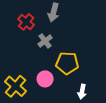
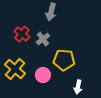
red cross: (26, 22) -> (22, 34), moved
yellow cross: (16, 86) -> (15, 69), moved

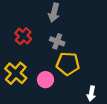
gray cross: (43, 39) -> (57, 41), moved, turned -32
white arrow: (78, 87) -> (91, 93), moved

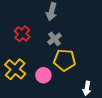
gray cross: (57, 41) -> (55, 39), turned 32

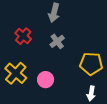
yellow pentagon: (65, 60) -> (91, 64), moved

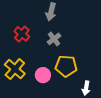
yellow pentagon: (91, 64) -> (66, 66), moved

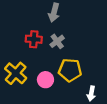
red cross: (22, 34) -> (34, 39), moved, turned -35

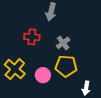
gray cross: (57, 41) -> (63, 43), moved

